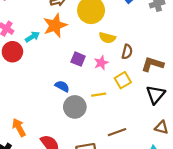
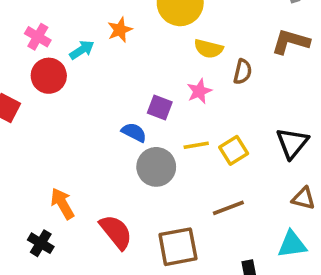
orange star: (55, 25) -> (120, 30), size x0.6
purple square: (78, 59) -> (160, 108), moved
brown L-shape: (152, 64) -> (291, 42), moved
yellow square: (123, 80) -> (234, 150), moved

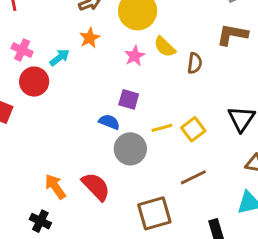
yellow semicircle: (209, 49) -> (165, 47), turned 35
pink star: (199, 91) -> (135, 56), moved
red semicircle: (116, 232) -> (96, 186), moved

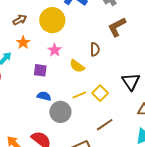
brown L-shape: (232, 35) -> (117, 27), turned -30
yellow semicircle: (165, 47) -> (77, 66), moved
purple square: (129, 99) -> (40, 70), moved

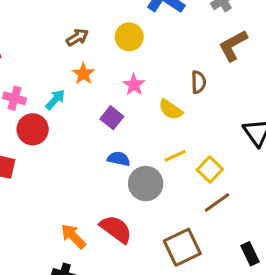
yellow circle: (52, 20) -> (129, 37), size x0.7
purple square: (40, 70) -> (112, 118), turned 32
yellow square: (100, 93) -> (210, 170), moved

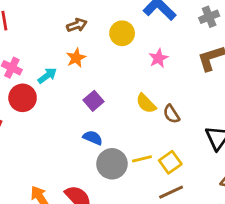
brown semicircle: (199, 82) -> (171, 114), moved, turned 138
pink star: (134, 85) -> (158, 58), moved
yellow line: (175, 156) -> (142, 159), moved

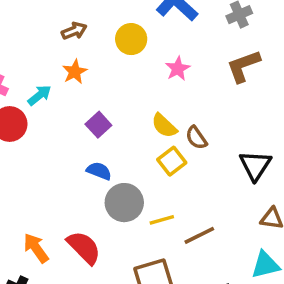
yellow line: (142, 159) -> (162, 220), moved
yellow square: (170, 162) -> (172, 161), moved

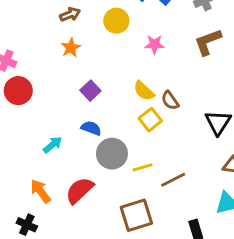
pink star: (178, 69) -> (154, 44), turned 30
cyan arrow: (39, 95) -> (53, 145), moved
red semicircle: (84, 247) -> (80, 190), turned -88

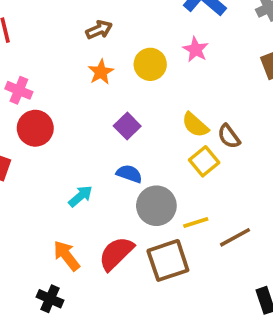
yellow circle: (116, 21) -> (150, 64), moved
pink star: (154, 44) -> (196, 49), moved, turned 30
brown square: (136, 215) -> (168, 260), moved

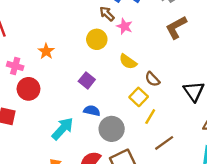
brown arrow: (99, 30) -> (107, 14), moved, turned -105
orange star: (101, 72) -> (46, 51), moved
yellow semicircle: (195, 125) -> (128, 62), moved
cyan arrow: (81, 196) -> (63, 129), size x1.5
yellow line: (196, 222) -> (150, 117), moved, turned -35

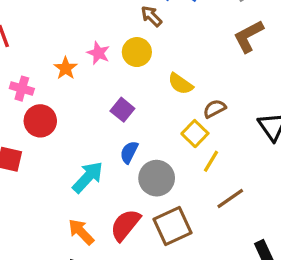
pink star: (125, 26) -> (98, 53), moved
brown semicircle: (152, 79) -> (215, 109), turned 105
blue semicircle: (92, 111) -> (129, 152), turned -77

